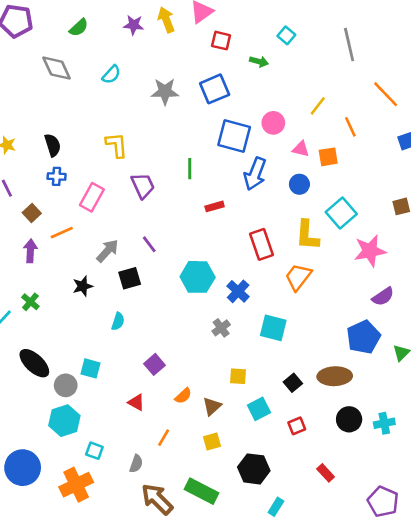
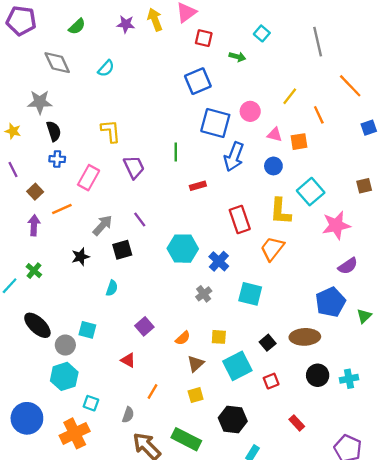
gray star: (165, 92) -> (40, 102), moved
orange semicircle: (183, 396) -> (183, 338), moved
cyan square: (259, 409) -> (237, 366), size x1.4

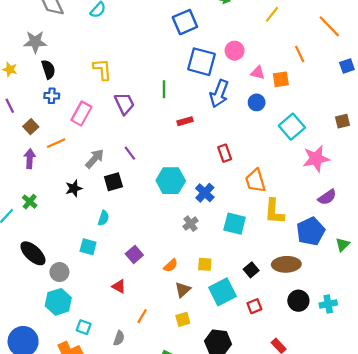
yellow line: (290, 96) -> (272, 14), moved
yellow L-shape: (280, 211) -> (274, 211), moved
red rectangle: (240, 219) -> (225, 153), size x0.7
orange trapezoid: (272, 249) -> (255, 181), turned -55
cyan square: (87, 330) -> (88, 247), moved

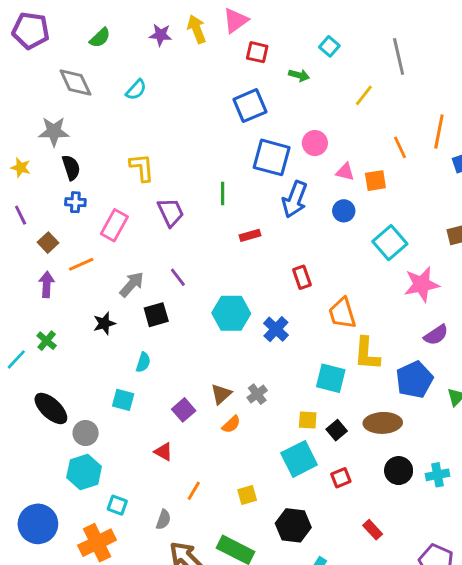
orange line: (329, 26) -> (439, 132), moved, turned 55
gray cross: (190, 224) -> (257, 394), moved
cyan square: (235, 224) -> (331, 378), moved
yellow square: (205, 264) -> (308, 420), moved
brown triangle: (183, 290) -> (221, 394), moved

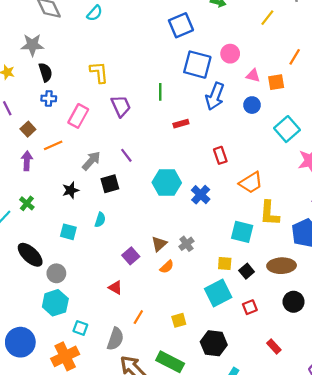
orange line: (400, 147) -> (295, 57), turned 56
orange trapezoid: (342, 313) -> (251, 183), turned -105
cyan square: (123, 400) -> (68, 232), moved
gray semicircle: (163, 520) -> (115, 339), size x1.5

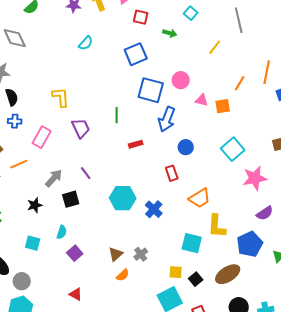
cyan semicircle: (95, 13) -> (86, 43), moved
blue circle: (252, 105) -> (186, 147), moved
purple square: (131, 256) -> (75, 253), moved
brown ellipse: (282, 266) -> (228, 274), turned -30

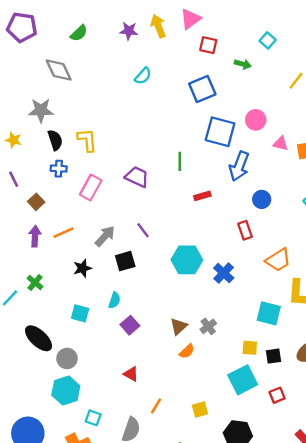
yellow L-shape: (61, 97) -> (87, 140), moved
purple trapezoid: (81, 128) -> (137, 177), turned -40
orange line: (19, 164) -> (63, 233), moved
black square: (196, 279) -> (274, 356), turned 32

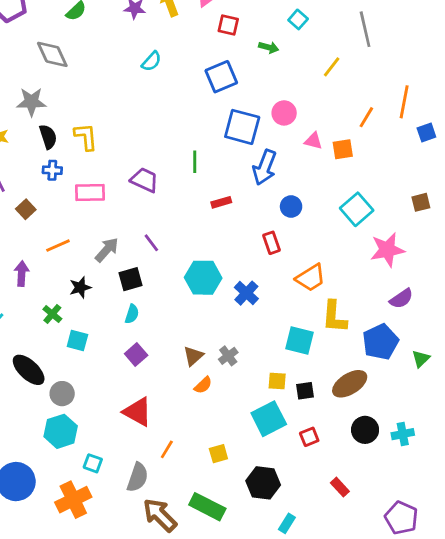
pink rectangle: (91, 188) -> (90, 193), turned 60
purple arrow: (35, 236) -> (22, 274), moved
green cross: (35, 282) -> (52, 314), moved
cyan semicircle: (114, 300) -> (132, 314), moved
red triangle: (131, 374) -> (137, 412), size x1.6

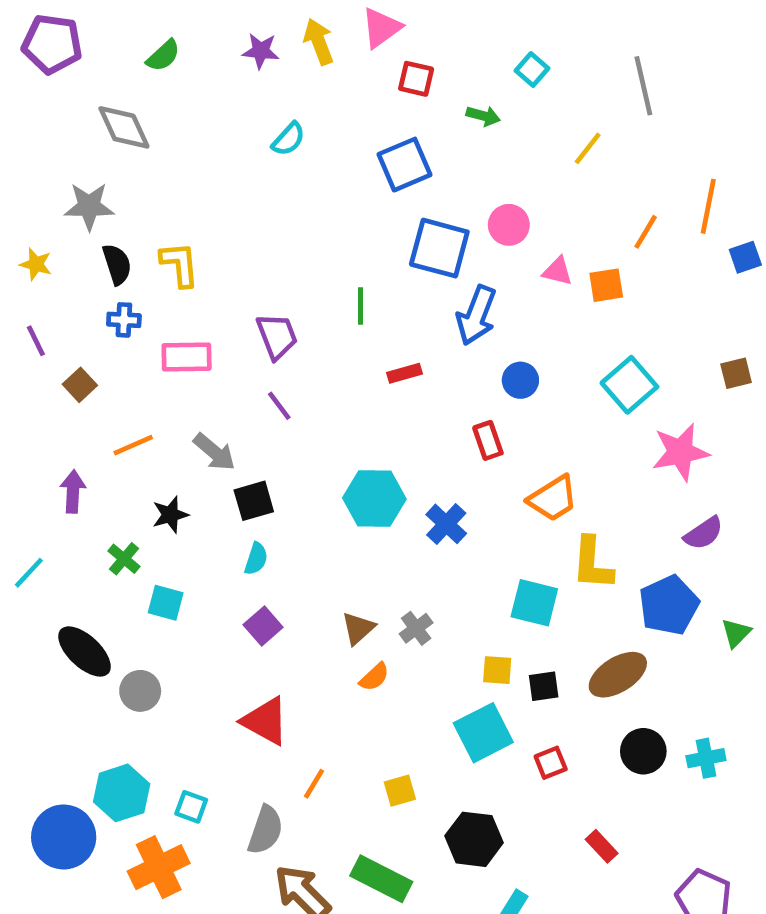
purple trapezoid: (144, 180) -> (277, 336), turned 44
purple line: (151, 243) -> (279, 406), moved
gray arrow: (107, 250) -> (214, 452), turned 88
cyan hexagon: (61, 431) -> (122, 793), moved

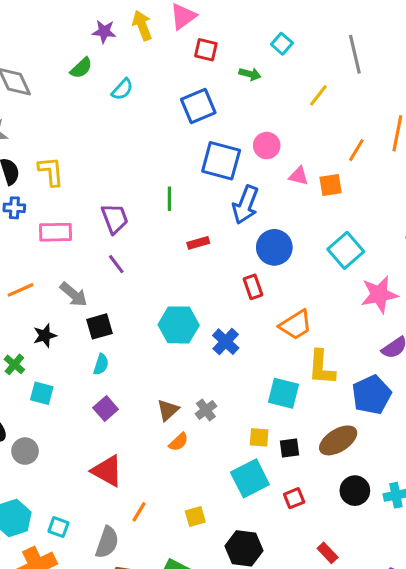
green semicircle: (163, 56) -> (81, 68), moved
blue circle: (520, 380) -> (274, 247), size x1.5

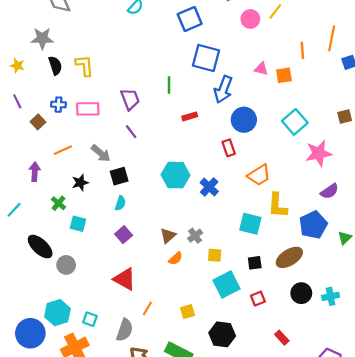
pink circle: (267, 146) -> (250, 19), moved
orange line: (356, 150) -> (302, 50), turned -35
blue cross: (14, 208) -> (59, 105), moved
yellow square: (259, 437) -> (215, 255), moved

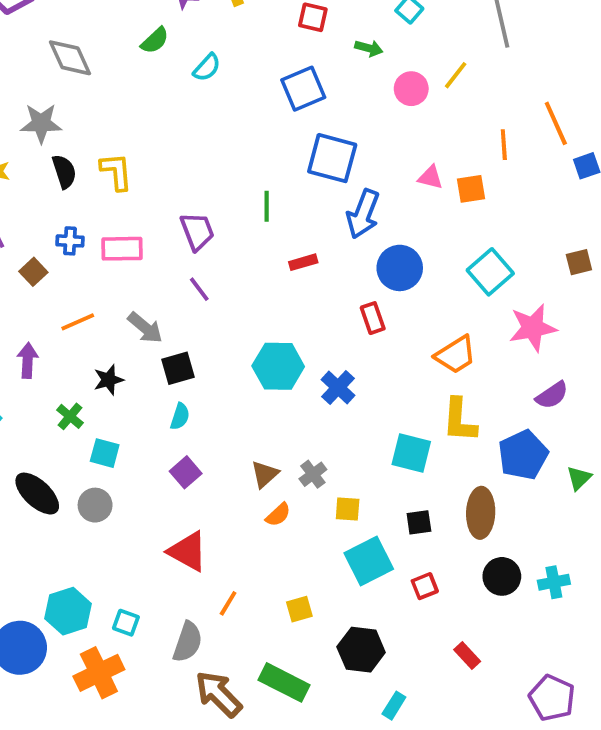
orange line: (332, 38) -> (556, 123), turned -35
orange trapezoid: (259, 175) -> (456, 355), moved
brown ellipse: (289, 257) -> (481, 513), turned -56
gray circle: (66, 265) -> (95, 505), moved

